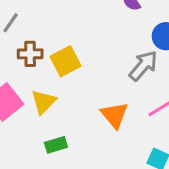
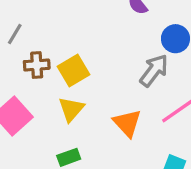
yellow triangle: (44, 102) -> (71, 109), moved

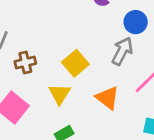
yellow square: (74, 71) -> (75, 63), moved

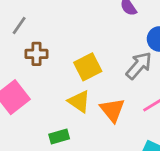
yellow triangle: (60, 94) -> (79, 101), moved, turned -40

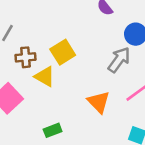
yellow square: (88, 67) -> (63, 52), moved
yellow triangle: (79, 101) -> (45, 77), moved

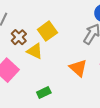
brown cross: (26, 57) -> (19, 37), turned -35

